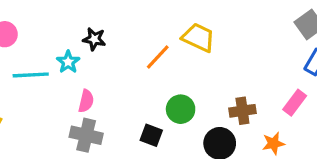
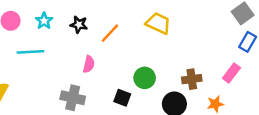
orange line: (158, 57) -> (110, 33), moved
cyan star: (68, 62) -> (44, 21), moved
pink semicircle: (86, 101) -> (89, 64), moved

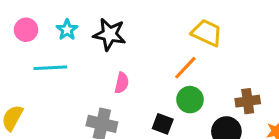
black star: (79, 25) -> (110, 34), size x1.5
orange line: (110, 33) -> (185, 68), moved

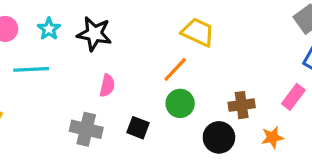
black square: (163, 124) -> (138, 128), moved

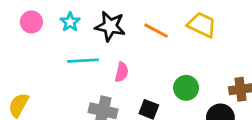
cyan line: (31, 69) -> (83, 61), moved
orange line: (175, 69) -> (156, 31), moved, turned 75

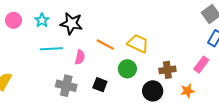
yellow trapezoid: (202, 25) -> (138, 43), moved
orange line: (156, 31) -> (105, 45), moved

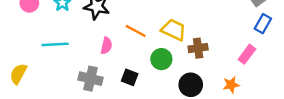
cyan line: (51, 49) -> (55, 44), moved
brown cross: (167, 70) -> (198, 48), moved

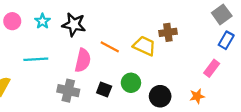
pink semicircle: (106, 46) -> (83, 60), size x1.5
brown cross: (198, 48) -> (168, 32), moved
green circle: (161, 59) -> (131, 83), moved

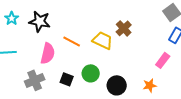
brown cross: (168, 32) -> (124, 28), turned -35
gray cross: (68, 91) -> (35, 80), turned -36

